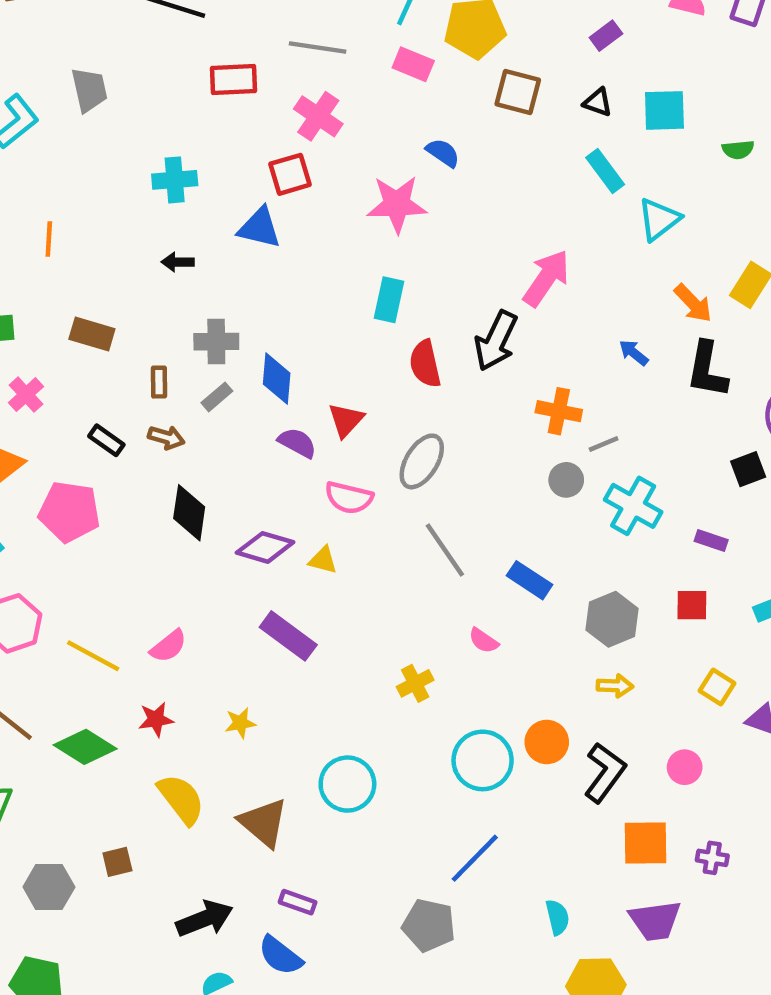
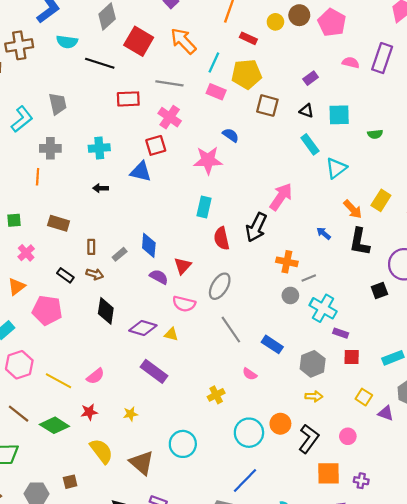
gray cross: (216, 342) -> (50, 148), moved
purple rectangle: (711, 541) -> (341, 333), moved

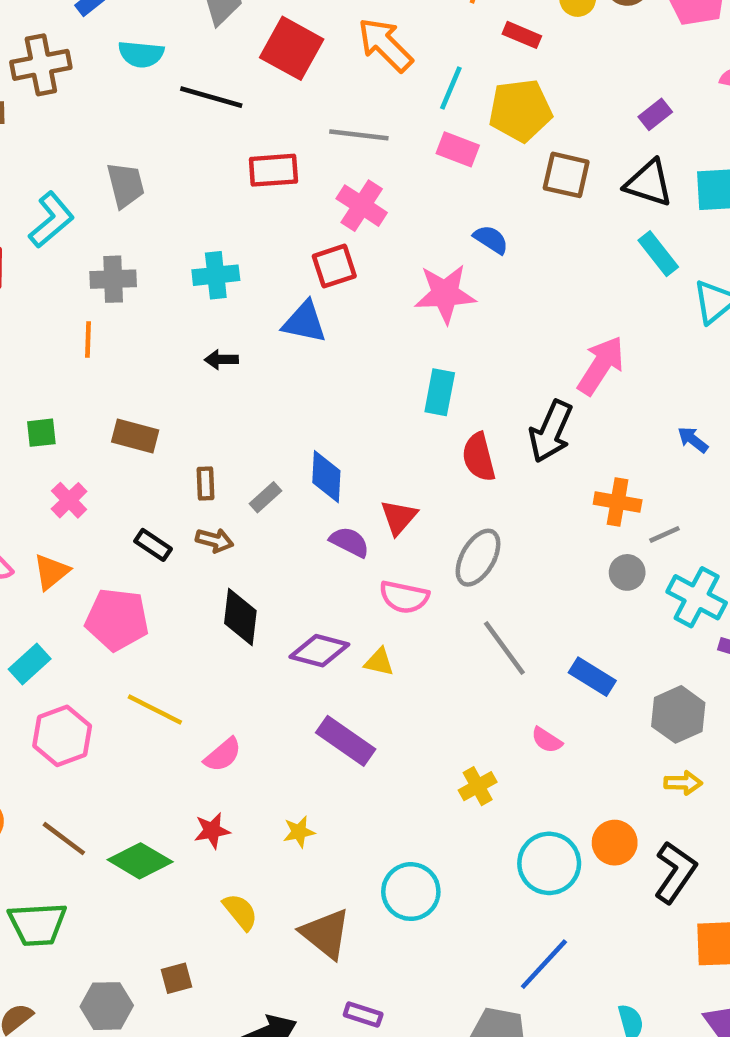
black triangle: (306, 111) -> (649, 183), size x1.6
yellow line: (59, 381) -> (155, 709), moved
yellow semicircle: (101, 451) -> (240, 912), size x0.7

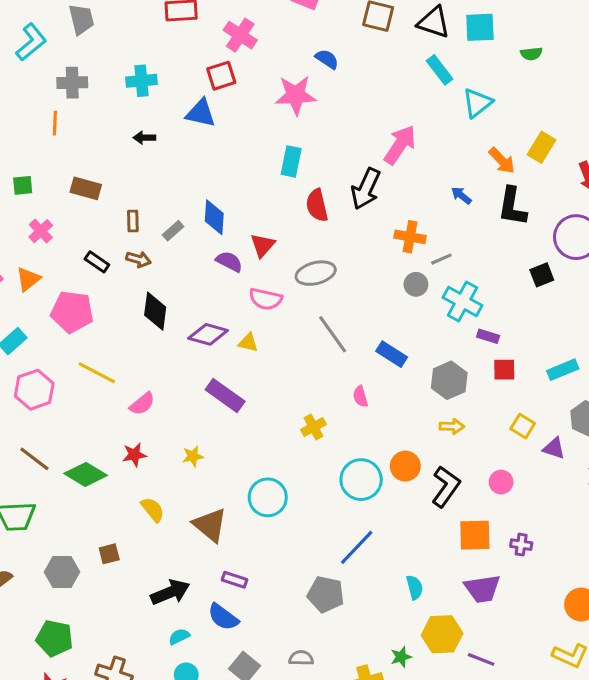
gray ellipse: (478, 558) -> (316, 273), turned 45
pink semicircle: (547, 740) -> (360, 397), turned 40

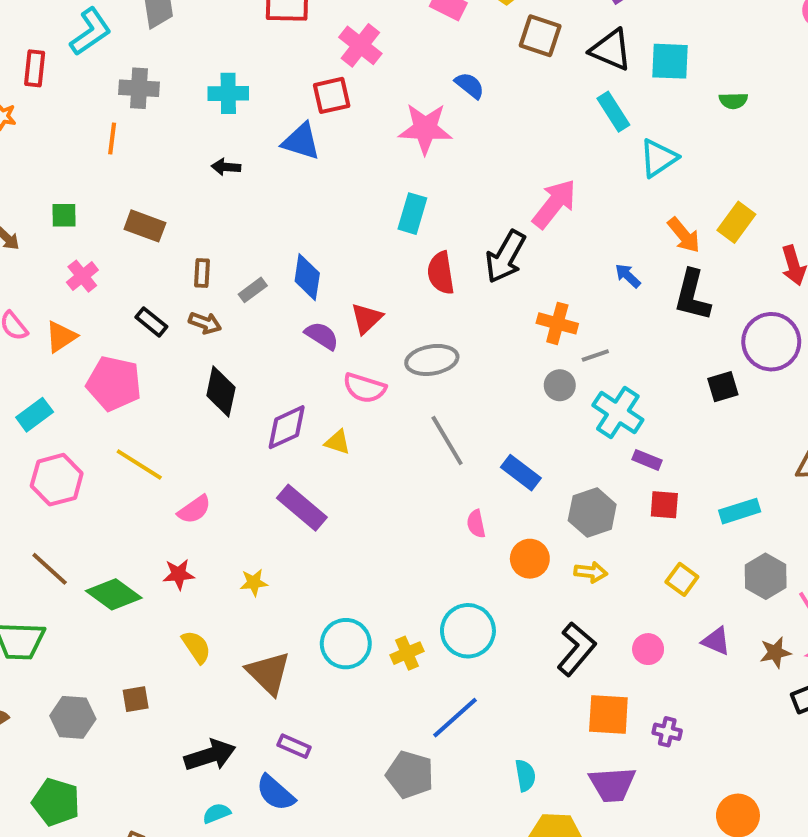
purple diamond: (208, 334) -> (287, 427), turned -45
yellow cross: (314, 427) -> (407, 653), moved
purple triangle: (554, 448) -> (716, 641), moved
orange circle: (405, 466) -> (530, 559), moved

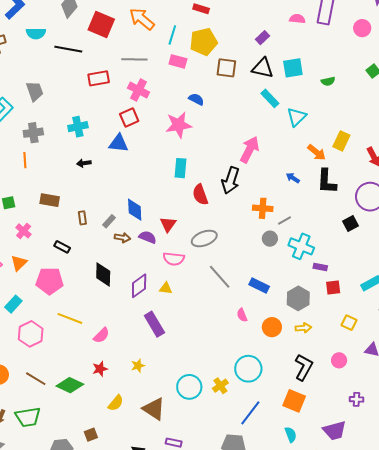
brown arrow: (205, 323) -> (122, 238), moved
purple rectangle: (302, 508) -> (154, 324), turned 30
yellow semicircle: (196, 647) -> (116, 403), turned 84
orange square: (608, 714) -> (294, 401), moved, turned 30

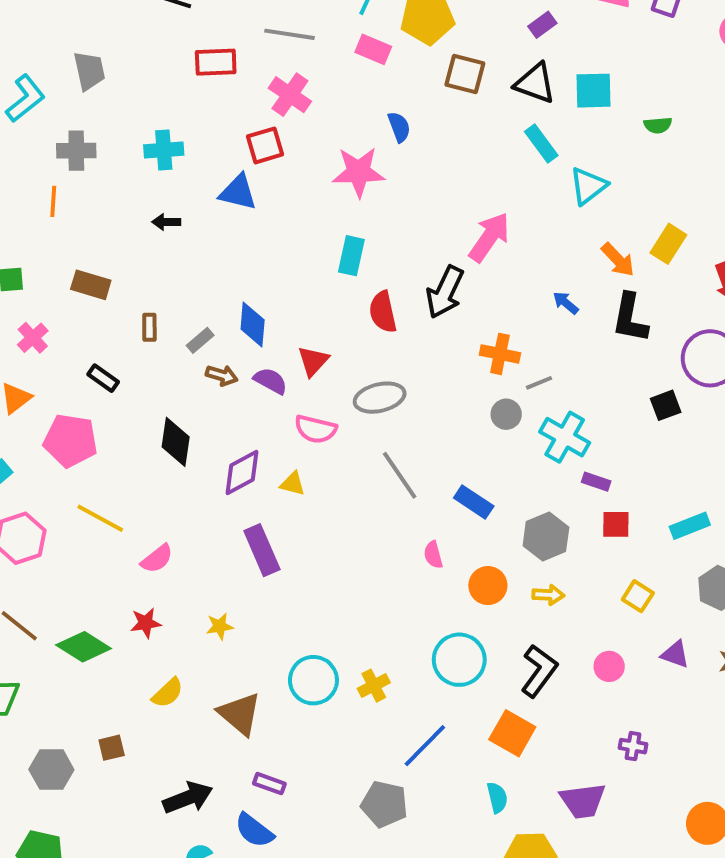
blue semicircle: (196, 99) -> (399, 127), turned 35
cyan circle: (248, 369) -> (459, 660), moved

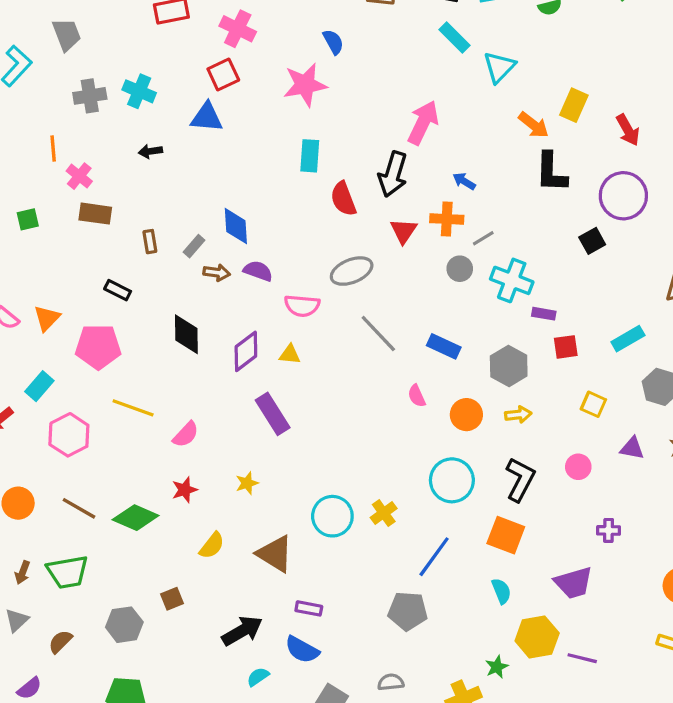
cyan cross: (164, 150) -> (139, 91), turned 36
gray cross: (76, 151) -> (90, 96), moved
blue arrow: (566, 303) -> (464, 181), moved
pink cross: (33, 338) -> (79, 176), moved
red triangle: (313, 361) -> (404, 231), moved

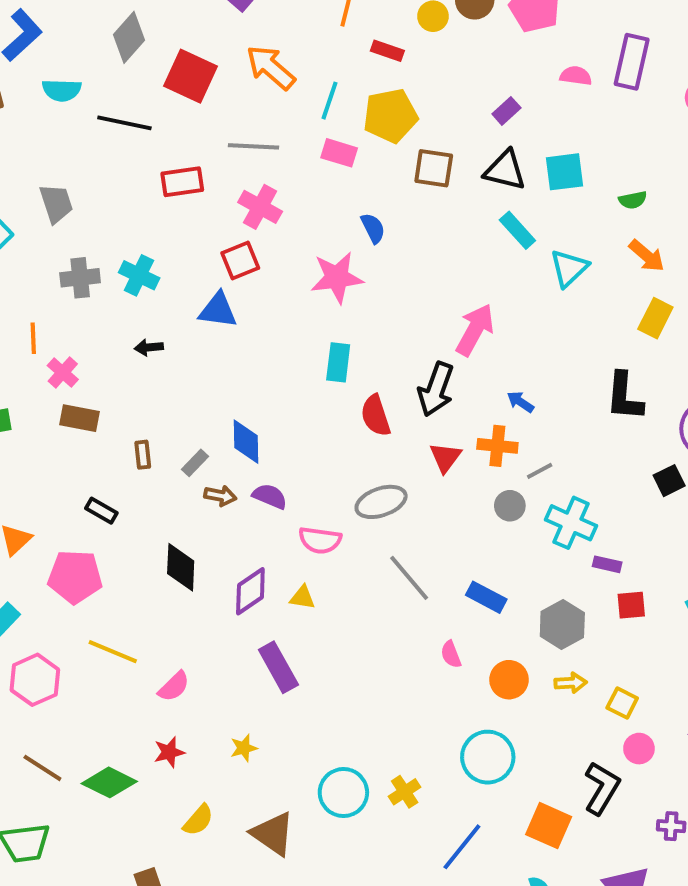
orange arrow: (534, 125) -> (647, 256), moved
yellow square: (593, 404) -> (622, 703), moved
black L-shape: (520, 479) -> (602, 788), moved

